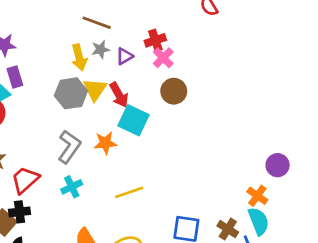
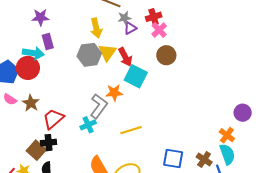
gray star: (101, 49) -> (125, 18), moved
gray L-shape: (69, 147) -> (99, 106), moved

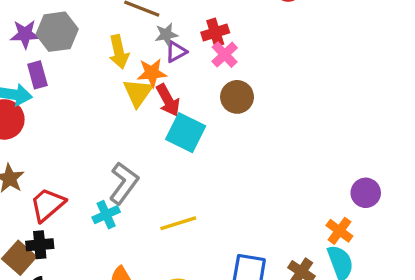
gray hexagon: (89, 55) -> (57, 32), moved
orange star: (114, 93) -> (152, 73), moved

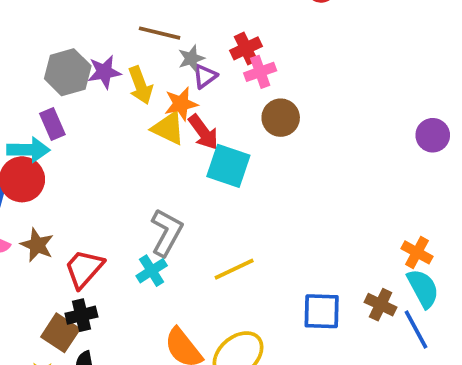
purple star: (25, 34) -> (104, 72), moved
pink cross: (225, 55) -> (260, 72), turned 32
yellow triangle: (138, 93) -> (168, 128), turned -32
purple circle: (366, 193) -> (433, 135), moved

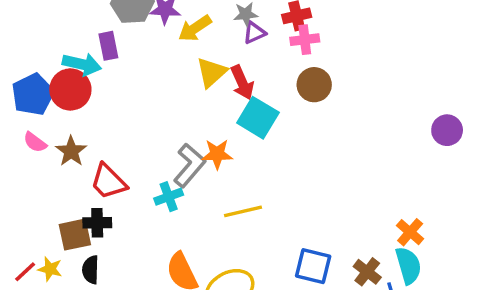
yellow arrow: (140, 85) -> (195, 28), turned 64
orange star: (181, 104) -> (217, 154), moved
yellow triangle: (168, 128) -> (211, 72), turned 40
red trapezoid: (84, 269) -> (108, 182), turned -99
brown square: (60, 333) -> (75, 235), turned 32

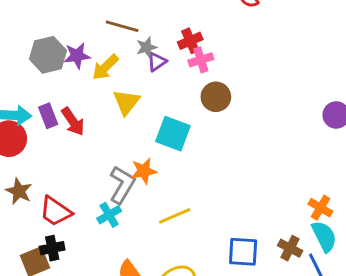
purple rectangle: (108, 46) -> (48, 116), moved
red arrow: (242, 83) -> (73, 122), moved

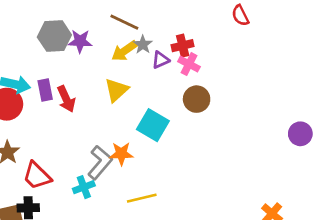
gray star: (147, 47) -> (143, 45), turned -30
pink cross: (201, 60) -> (189, 64), turned 35
purple triangle: (157, 62) -> (161, 60), moved
yellow arrow: (105, 67) -> (124, 51), moved

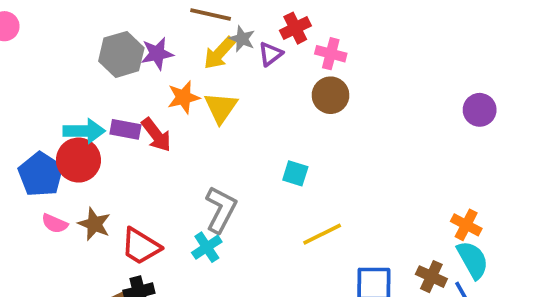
pink cross: (189, 64) -> (331, 54), moved
purple rectangle: (45, 90) -> (125, 129), turned -55
cyan square: (153, 125) -> (295, 173), moved, size x0.6
orange star: (121, 154) -> (184, 97), moved
yellow line: (142, 198) -> (322, 234), moved

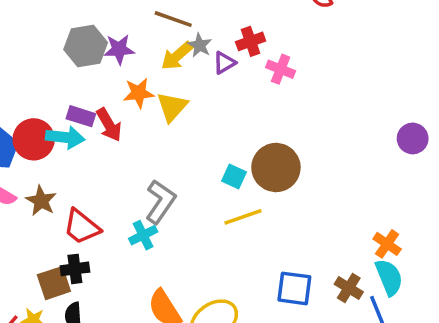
brown circle: (330, 95) -> (276, 168), moved, size x1.4
cyan arrow: (84, 131) -> (65, 137), moved
yellow line: (322, 234) -> (243, 217), moved

